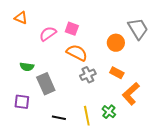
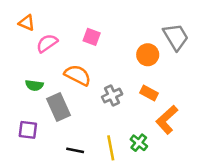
pink semicircle: (48, 34) -> (47, 43), moved
orange semicircle: (77, 53) -> (78, 75), moved

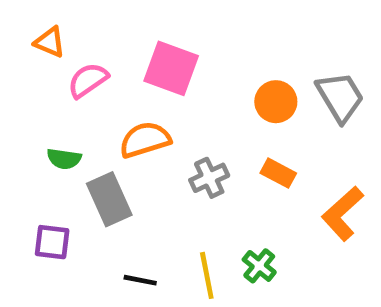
pink square: (92, 37) -> (171, 68), size x1.6
gray trapezoid: (176, 37) -> (340, 97), moved
orange semicircle: (78, 75) -> (145, 140), turned -44
orange L-shape: (167, 120) -> (342, 214), moved

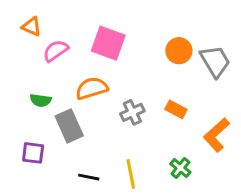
orange circle: (276, 102) -> (179, 51), moved
green cross: (259, 266) -> (180, 168), moved

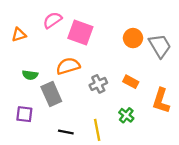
orange triangle: (32, 27) -> (19, 35), moved, turned -40
pink semicircle: (56, 51) -> (52, 20), moved
orange L-shape: (217, 135) -> (161, 101), turned -30
green cross: (180, 168) -> (126, 115), moved

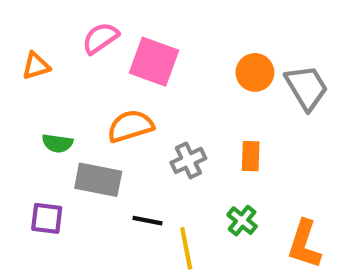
orange rectangle: (131, 82) -> (251, 156), turned 64
gray rectangle: (51, 94) -> (98, 180), turned -55
orange L-shape: (161, 101) -> (304, 244), moved
black line: (66, 132) -> (148, 221), moved

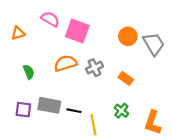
pink semicircle: (100, 38) -> (50, 19), turned 66
green semicircle: (57, 143) -> (29, 72), turned -120
orange rectangle: (251, 156) -> (126, 78), turned -56
gray cross: (188, 160) -> (94, 68), moved
gray rectangle: (98, 180) -> (49, 105), moved

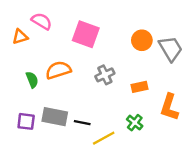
pink semicircle: (50, 19) -> (42, 21), moved
orange semicircle: (65, 63) -> (58, 70), moved
orange rectangle: (126, 78) -> (139, 87), turned -48
orange L-shape: (153, 123) -> (169, 107), moved
yellow line: (93, 125) -> (104, 138), turned 72

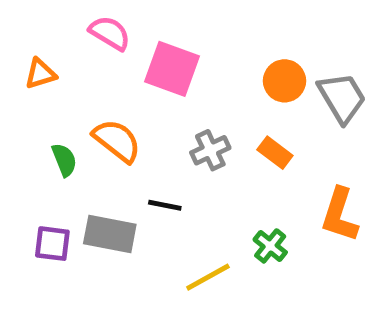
pink semicircle: (42, 21) -> (110, 33), moved
orange semicircle: (58, 70) -> (117, 141), turned 55
orange rectangle: (139, 87) -> (275, 153), moved, turned 49
black line: (82, 123) -> (165, 205), moved

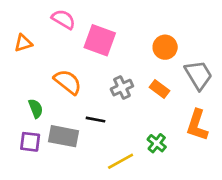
gray trapezoid: (342, 98) -> (198, 75), moved
green semicircle: (64, 160) -> (36, 108), moved

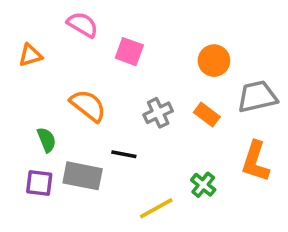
pink square: (100, 40) -> (129, 52), size x0.7
gray trapezoid: (198, 75) -> (257, 97), turned -72

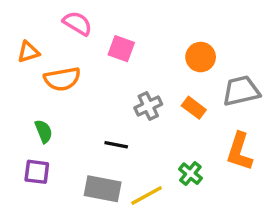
orange semicircle: (88, 106) -> (62, 79), moved, turned 132
gray rectangle: (83, 176) -> (103, 189), moved

